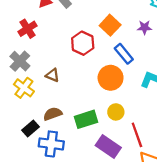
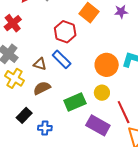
blue rectangle: (124, 54) -> (62, 59), moved
orange circle: (111, 78) -> (107, 65), moved
brown semicircle: (53, 114) -> (42, 88), moved
blue cross: (51, 144) -> (45, 128), size x0.6

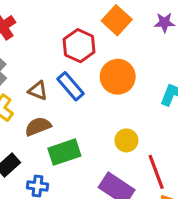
orange circle: (107, 65) -> (118, 77), moved
green rectangle: (75, 102) -> (64, 152), moved

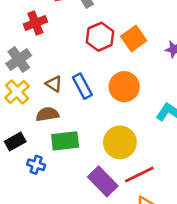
red hexagon: (79, 46) -> (100, 37), moved
yellow circle: (126, 140) -> (120, 142), size x1.6
red line: (156, 172) -> (139, 175), turned 72

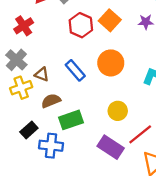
brown triangle: (54, 84) -> (42, 74), moved
yellow cross: (17, 92) -> (21, 88), turned 35
yellow circle: (120, 142) -> (118, 111), size x0.7
blue cross: (36, 165) -> (51, 146), size x1.5

